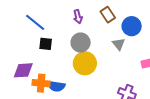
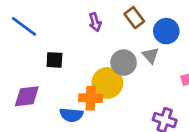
blue line: (35, 22) -> (24, 26), moved
gray circle: (81, 43) -> (124, 63), moved
orange cross: (41, 83) -> (91, 98), moved

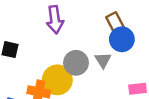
brown rectangle: (134, 18) -> (115, 22), moved
purple arrow: (95, 22) -> (55, 20), size x1.5

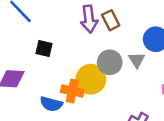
brown rectangle: (115, 22) -> (111, 20), moved

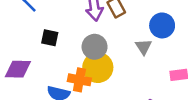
gray circle: (110, 62) -> (95, 47), moved

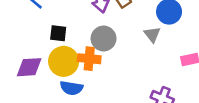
yellow circle: (98, 67) -> (64, 61), moved
orange cross: (79, 80) -> (89, 59), moved

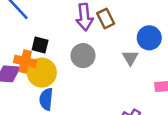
orange cross: (89, 59) -> (25, 61), moved
blue semicircle: (72, 88) -> (46, 99), turned 80

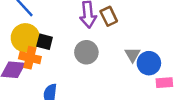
blue circle: (149, 38) -> (149, 63), moved
yellow circle: (42, 73) -> (25, 38), moved

